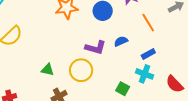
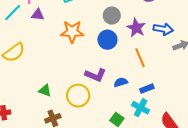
orange line: (148, 23) -> (140, 58), moved
blue semicircle: (121, 41) -> (121, 82), moved

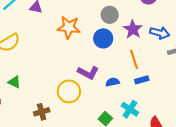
blue rectangle: (147, 89) -> (142, 80), moved
green triangle: (45, 91) -> (14, 82), moved

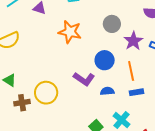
blue circle: (103, 38) -> (105, 60), moved
yellow circle: (69, 91) -> (46, 93), moved
brown cross: (42, 112) -> (22, 103), moved

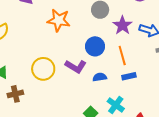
yellow circle: (46, 93) -> (43, 69), moved

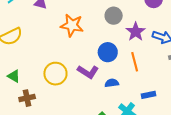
blue rectangle: (129, 76) -> (149, 95), moved

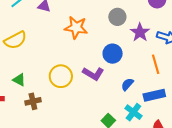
orange line: (135, 62) -> (156, 64), moved
blue semicircle: (112, 83) -> (127, 84), moved, turned -40
blue rectangle: (149, 95) -> (154, 95), size x1.5

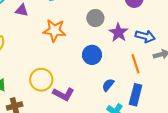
purple L-shape: (93, 74) -> (63, 94), moved
blue rectangle: (154, 95) -> (136, 95), turned -60

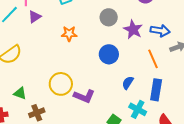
purple triangle: (22, 10) -> (35, 17), turned -40
orange star: (54, 30) -> (69, 34), size x0.7

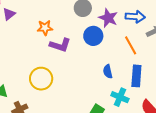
blue circle: (109, 54) -> (93, 36), moved
blue semicircle: (128, 83) -> (108, 71), turned -40
purple L-shape: (84, 96) -> (60, 45), moved

